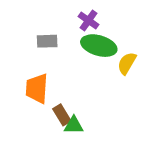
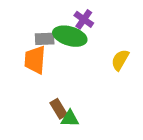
green ellipse: (99, 46) -> (70, 36), moved
orange trapezoid: (37, 88) -> (35, 60), moved

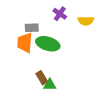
green ellipse: (70, 36) -> (48, 44), moved
yellow semicircle: (120, 60) -> (86, 21), moved, turned -119

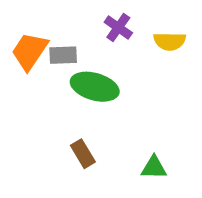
orange trapezoid: (25, 43) -> (30, 51), moved, turned 30
green triangle: (50, 85) -> (154, 168), moved

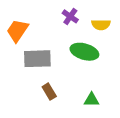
gray rectangle: (63, 55) -> (37, 59), moved, size x1.6
green ellipse: (95, 87) -> (84, 52), moved

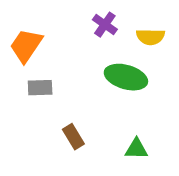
gray rectangle: (37, 59) -> (40, 88), moved, size x0.6

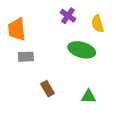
yellow semicircle: (150, 37) -> (98, 24), turned 72
orange trapezoid: (26, 46) -> (17, 29), turned -40

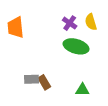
purple cross: (68, 16) -> (70, 23), moved
gray rectangle: (26, 57) -> (32, 79), moved

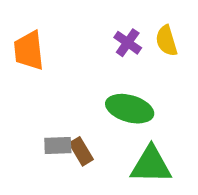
green ellipse: (76, 46) -> (130, 109), moved
green triangle: (82, 90) -> (151, 165), size x1.6

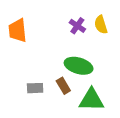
brown rectangle: (81, 151) -> (63, 86), moved

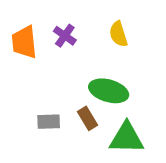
yellow semicircle: (101, 25) -> (118, 34), moved
purple cross: (77, 26) -> (65, 36), moved

